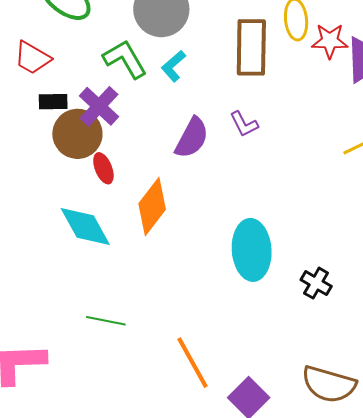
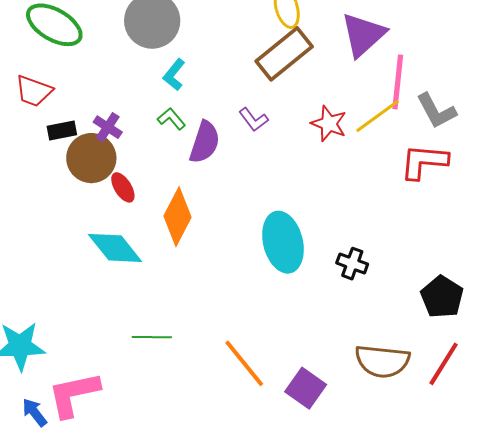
red star: (330, 41) -> (329, 124), moved, turned 30
brown rectangle: (251, 47) -> (284, 54), moved, turned 60
green L-shape: (125, 59) -> (171, 119), moved, size x0.6
purple cross: (99, 106) -> (108, 127), size x0.7

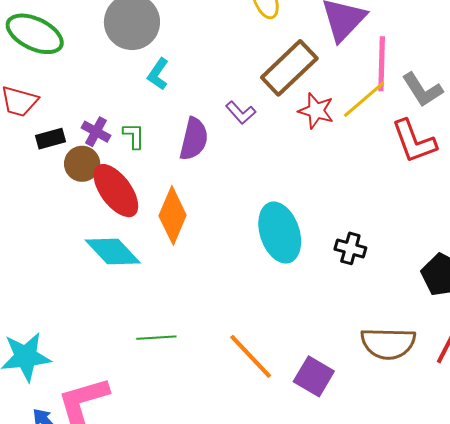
brown rectangle: (284, 54) -> (289, 68), moved
green L-shape: (171, 119) -> (134, 136), moved, turned 44
brown circle: (91, 158) -> (82, 164), size x0.7
red L-shape: (424, 162) -> (414, 141), turned -111
red ellipse: (123, 187) -> (116, 191), size x1.8

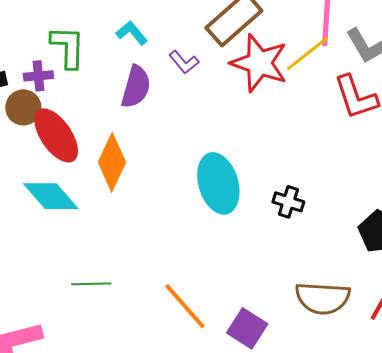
cyan L-shape: (158, 74) -> (132, 33), moved, turned 104
red star: (316, 111) -> (259, 63), size x1.6
purple cross: (96, 132) -> (38, 76), turned -36
green L-shape: (134, 136) -> (68, 47), moved, size x1.6

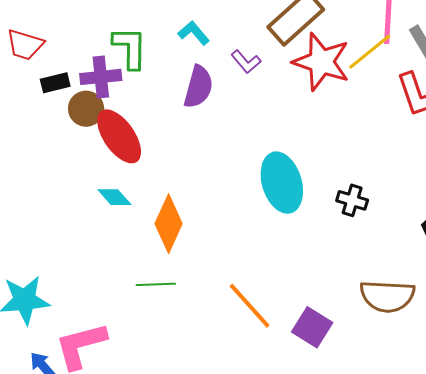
purple cross: (38, 76) -> (101, 77), size x1.4
orange diamond: (112, 162) -> (169, 224), moved
cyan diamond: (51, 196) -> (114, 197), size x0.6

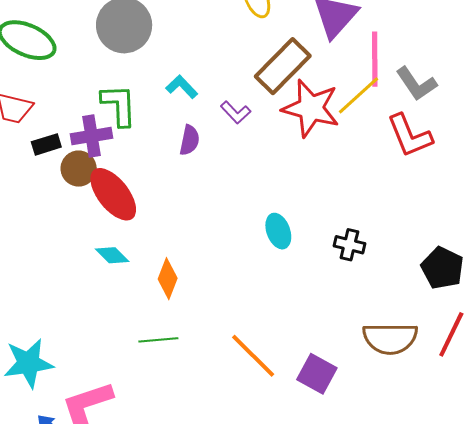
purple semicircle: (198, 87) -> (189, 140), size x0.7
cyan ellipse: (282, 183) -> (278, 231), size x0.6
orange diamond: (169, 224) -> (168, 279), size x0.7

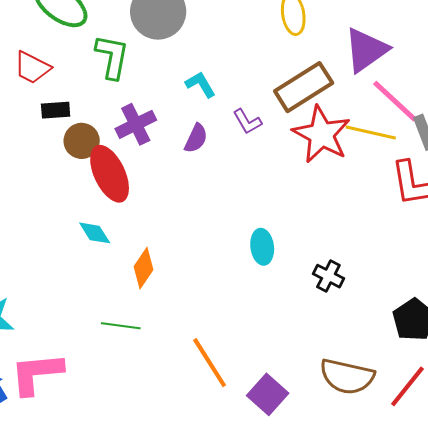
pink line: (375, 59) -> (395, 101), turned -60
yellow line: (358, 95) -> (371, 133), turned 42
green L-shape: (119, 105) -> (112, 57), moved
purple cross: (92, 136) -> (136, 124), moved, turned -30

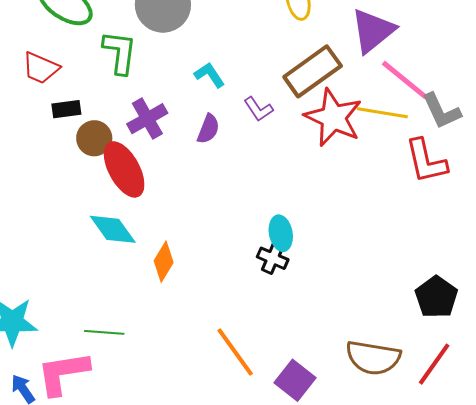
cyan diamond: (95, 233) -> (113, 229), size x1.4
black cross: (328, 276) -> (273, 258), moved
green line: (121, 326) -> (104, 332), moved

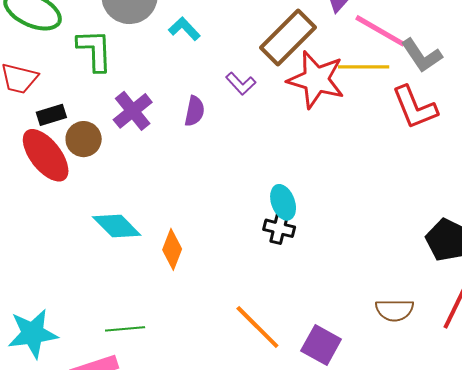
cyan L-shape: (210, 75) -> (184, 29), moved
red ellipse: (124, 169) -> (46, 155), moved
brown semicircle: (373, 358) -> (394, 310), size x0.7

